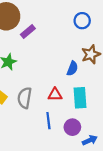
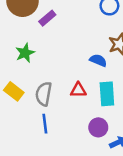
blue semicircle: (72, 68) -> (98, 60), turned -88
blue line: (48, 121) -> (45, 124), moved

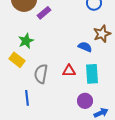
yellow rectangle: (14, 91) -> (17, 60), moved
blue line: (45, 124) -> (27, 98), moved

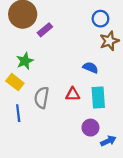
brown star: (102, 34) -> (109, 41), moved
blue line: (27, 98) -> (18, 113), moved

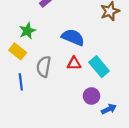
blue semicircle: (90, 68) -> (73, 37), moved, size x1.5
cyan rectangle: (98, 98) -> (99, 67), turned -36

